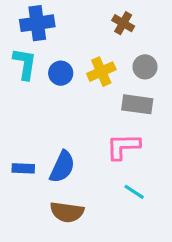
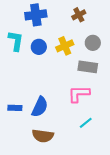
blue cross: (37, 23) -> (36, 15), moved
brown cross: (123, 23) -> (79, 15), turned 32
cyan line: (134, 192) -> (86, 123), turned -72

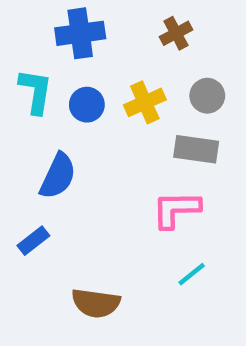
blue semicircle: (40, 107) -> (58, 176), moved
blue rectangle: (15, 108) -> (33, 241), turned -40

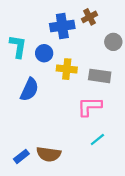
blue cross: (80, 33) -> (62, 26), moved
gray circle: (207, 96) -> (113, 42), moved
yellow cross: (145, 102) -> (67, 69), moved, turned 30
blue rectangle: (33, 241) -> (21, 156), moved

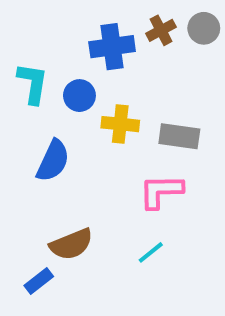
gray circle: (113, 42) -> (204, 28), moved
cyan line: (97, 139) -> (151, 252), moved
brown semicircle: (49, 154) -> (71, 244), moved, turned -30

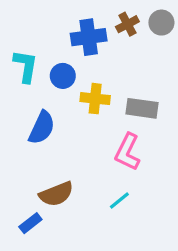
pink L-shape: (161, 191) -> (127, 152), turned -63

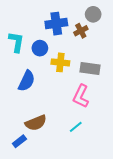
gray circle: (161, 23) -> (93, 14), moved
brown cross: (127, 24) -> (81, 31), moved

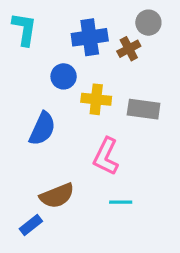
cyan L-shape: (16, 42) -> (24, 29), moved
pink L-shape: (81, 96) -> (106, 156), moved
cyan line: (76, 127) -> (121, 202), turned 40

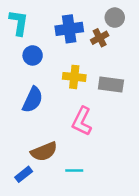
blue circle: (64, 76) -> (33, 55), moved
cyan line: (121, 202) -> (74, 170), moved

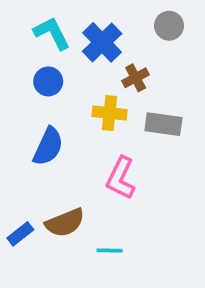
cyan L-shape: (19, 23) -> (52, 33), moved, turned -36
blue cross: (69, 29) -> (102, 42), turned -36
brown cross: (100, 38) -> (136, 78), moved
blue rectangle: (24, 174) -> (20, 234), moved

